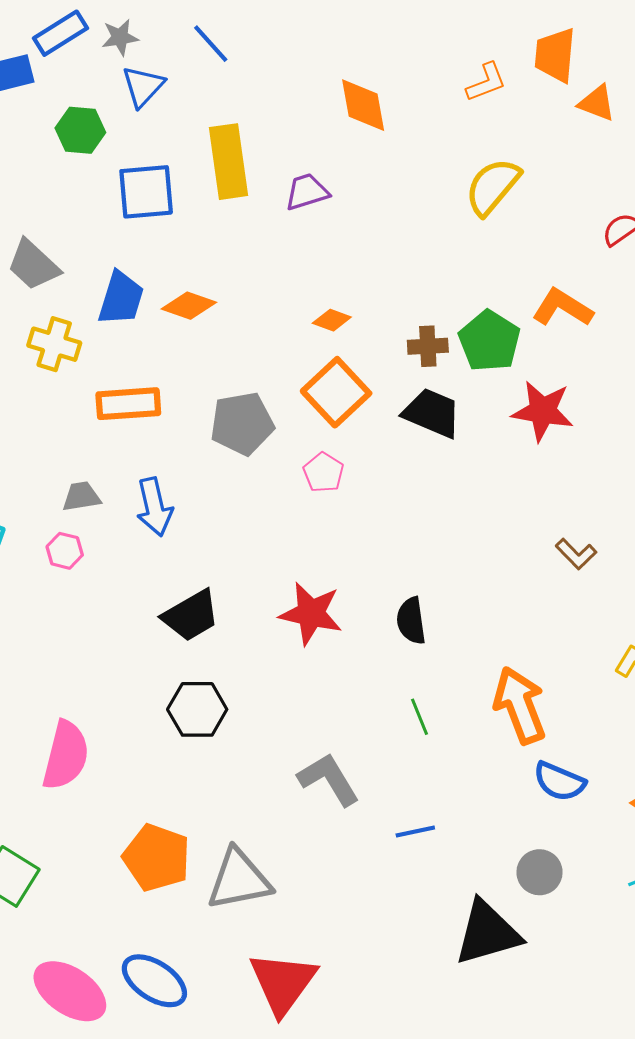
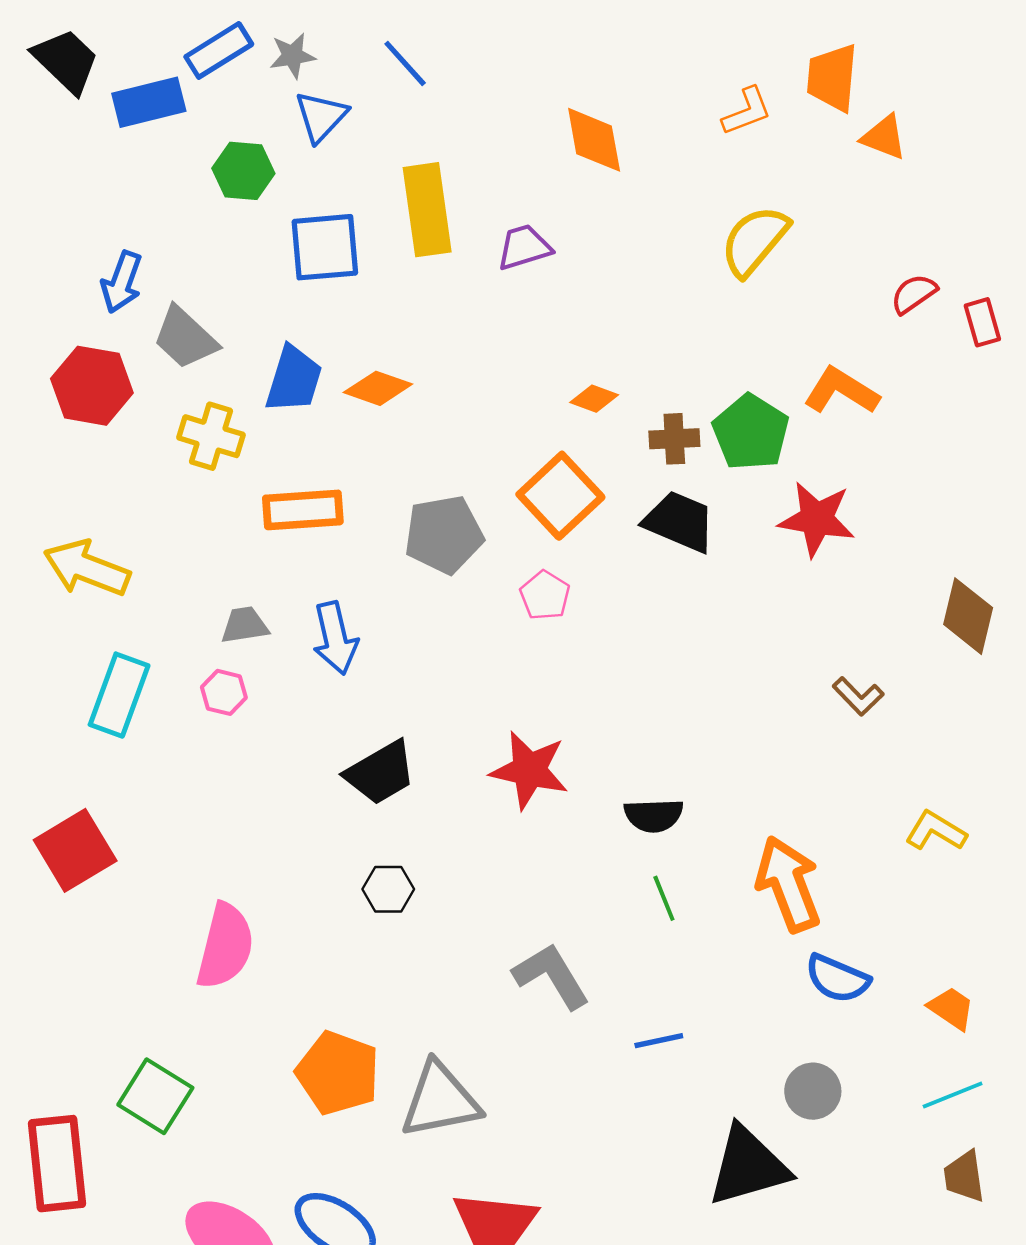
orange diamond: (332, 320) -> (594, 399), moved
black semicircle: (411, 621) -> (654, 815), moved, turned -84
black hexagon: (197, 709) -> (388, 889), size x0.7

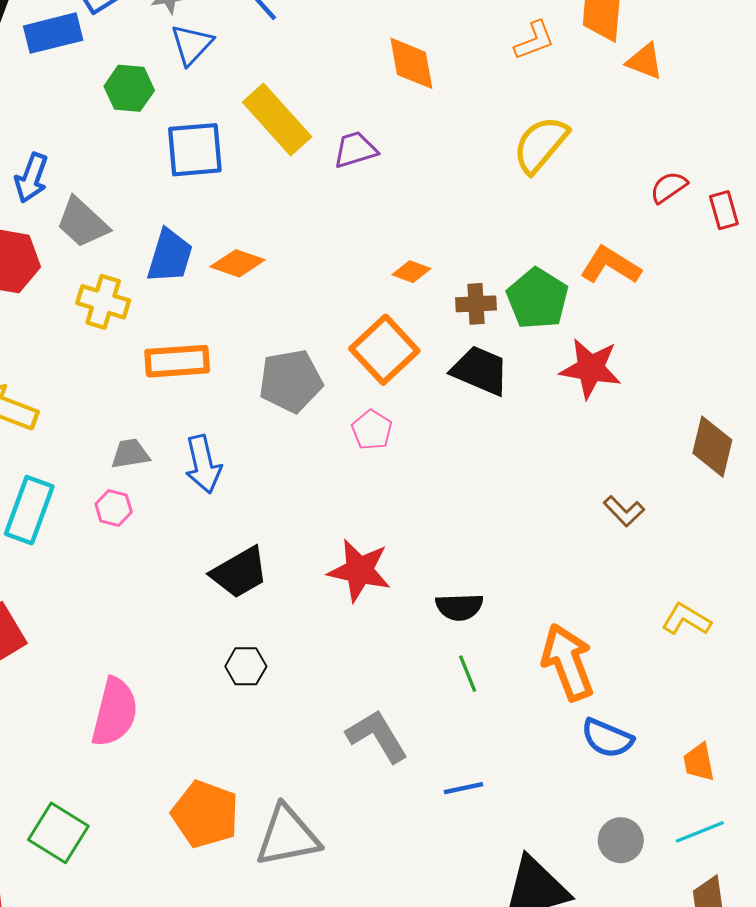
yellow rectangle: (427, 210) -> (277, 120), turned -34
orange trapezoid: (951, 1008) -> (699, 762), turned -135
gray circle: (813, 1091) -> (621, 840), moved

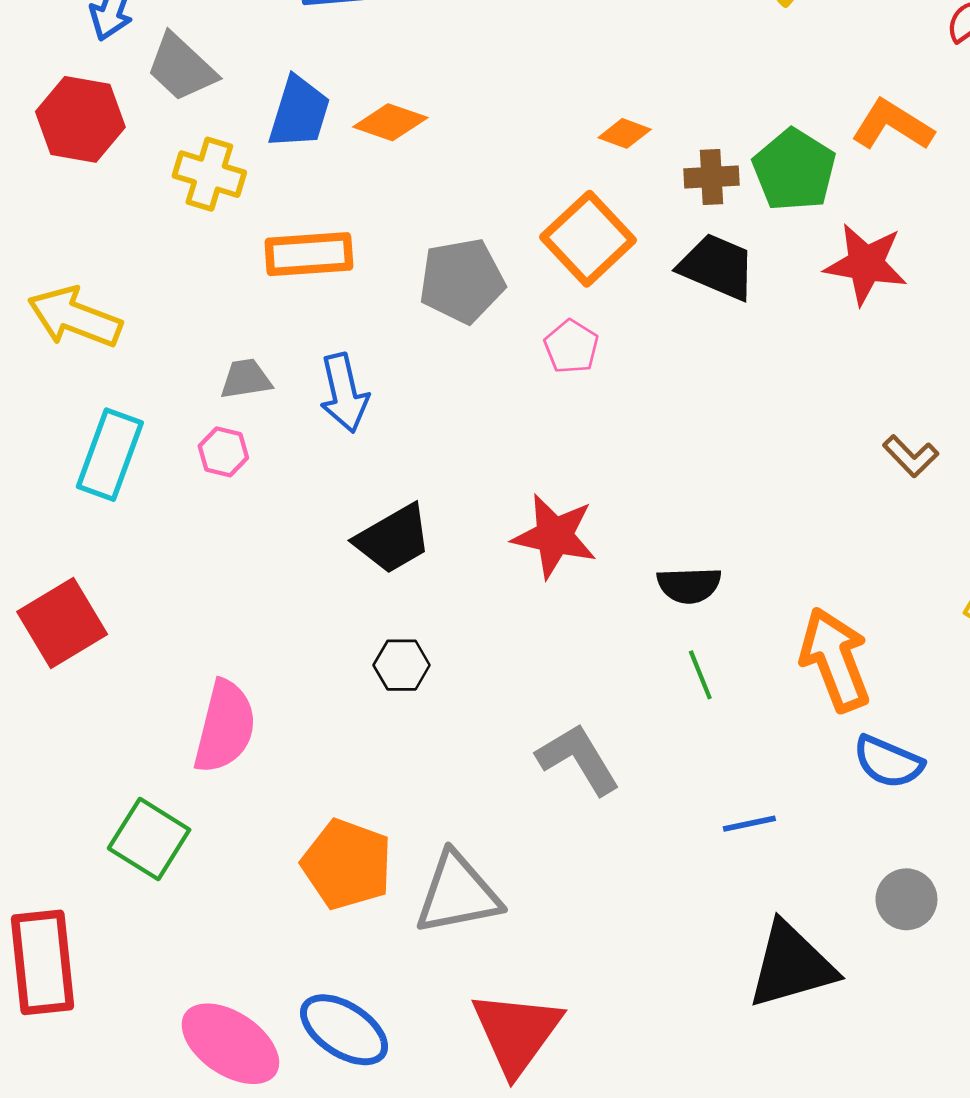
blue line: (463, 788) -> (749, 824), moved
green square: (58, 833) -> (149, 839), moved

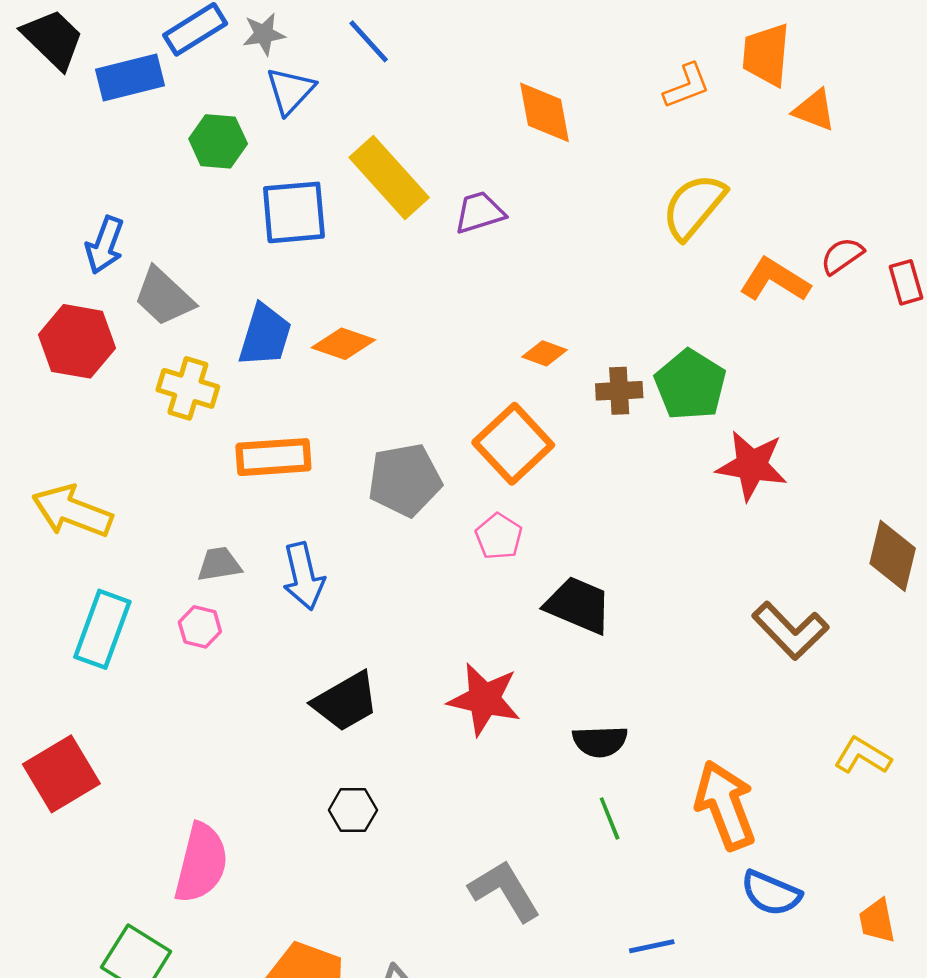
orange L-shape: (892, 125) -> (775, 280), moved
black trapezoid: (717, 267) -> (578, 605), moved
brown L-shape: (911, 456) -> (790, 631), size x1.6

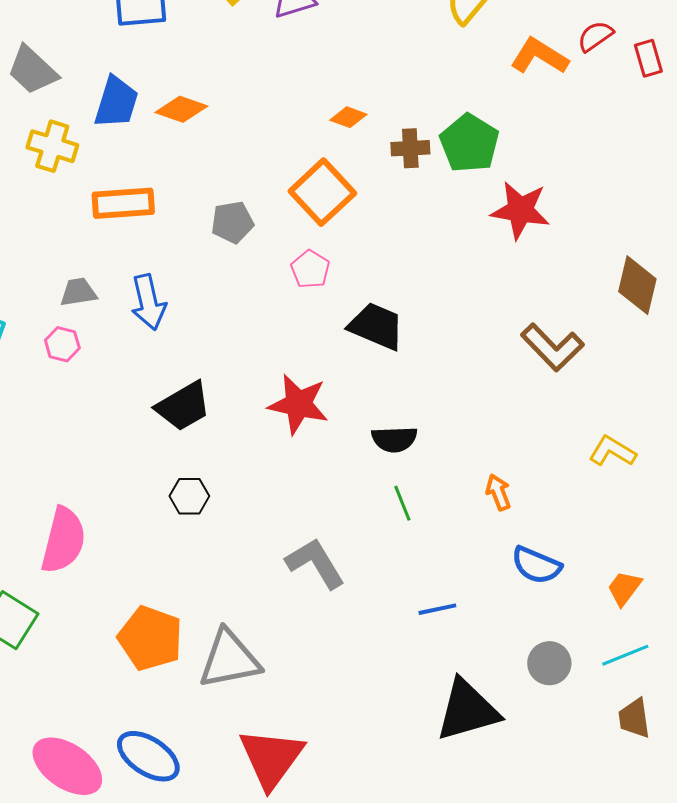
gray pentagon: (405, 480) -> (232, 222), size x0.7
orange arrow: (725, 805) -> (498, 492), size x0.5
orange trapezoid: (877, 921) -> (624, 588), turned 48

